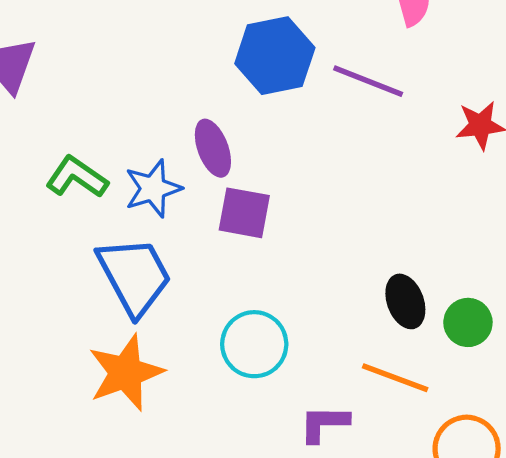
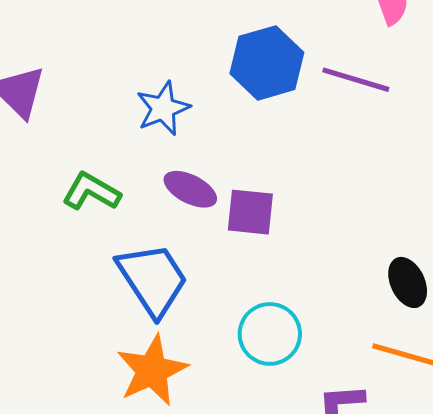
purple ellipse: (213, 148) -> (190, 189), moved, turned -38
blue star: (153, 188) -> (163, 108), moved

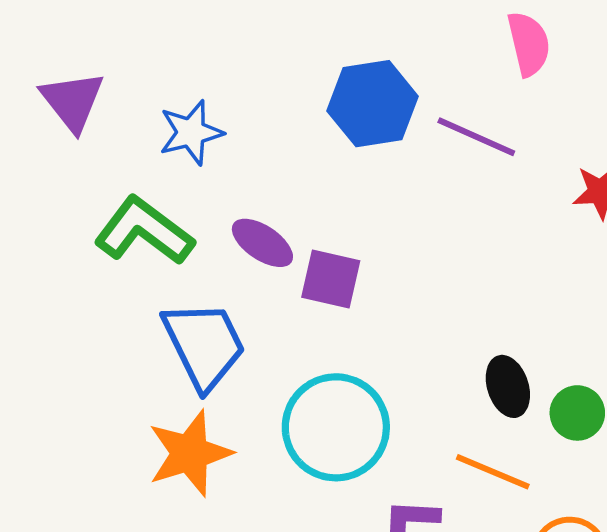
blue star: (163, 108) -> (191, 133), moved
green L-shape: (91, 192) -> (144, 231), size x1.4
cyan circle: (270, 334) -> (336, 427), size x1.4

